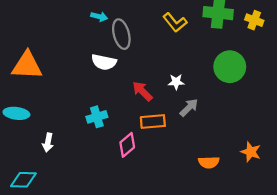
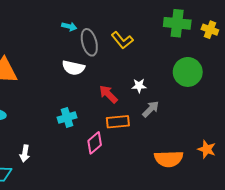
yellow L-shape: (175, 22) -> (122, 40), moved
white arrow: (48, 142) -> (25, 153), moved
orange semicircle: (209, 162) -> (169, 159), size x1.5

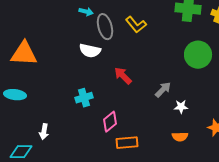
white star: (139, 86) -> (181, 107), moved
orange rectangle: (118, 122) -> (127, 143), moved
orange semicircle: (169, 159) -> (180, 137), size x0.6

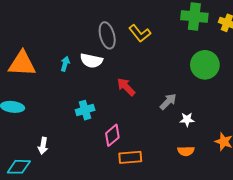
cyan arrow: (86, 12) -> (65, 64), moved, turned -88

